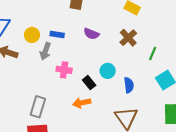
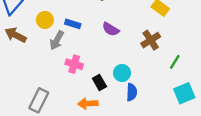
blue semicircle: (129, 85) -> (132, 92), moved

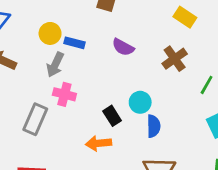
yellow circle: (45, 20) -> (50, 33), moved
pink cross: (74, 64) -> (64, 94), moved
gray rectangle: (39, 100) -> (35, 119), moved

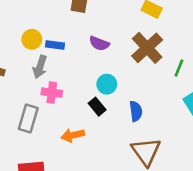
brown cross: (175, 59) -> (147, 48), size x1.4
cyan circle: (140, 102) -> (107, 84), moved
orange arrow: (98, 143) -> (73, 135), moved

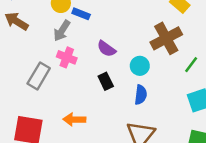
purple semicircle: (99, 43) -> (106, 49), moved
cyan circle: (107, 84) -> (140, 66), moved
orange arrow: (73, 135) -> (74, 119), moved

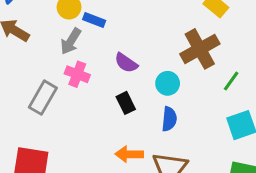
orange arrow: (74, 119) -> (129, 154), moved

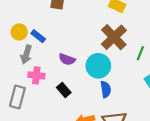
blue rectangle: (94, 20) -> (38, 36), turned 32
cyan circle: (168, 83) -> (98, 66), size x1.5
black rectangle: (126, 103) -> (64, 90), moved

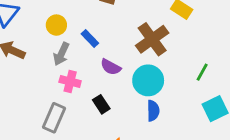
blue rectangle: (38, 36) -> (90, 39), moved
brown cross: (114, 37) -> (152, 39), moved
gray rectangle: (17, 97) -> (54, 118), moved

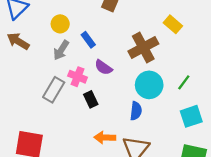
cyan circle: (148, 80) -> (149, 85), moved
pink cross: (70, 82) -> (78, 77), moved
gray rectangle: (54, 118) -> (54, 90), moved

